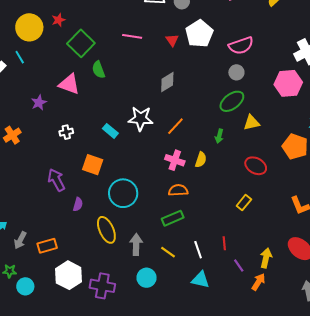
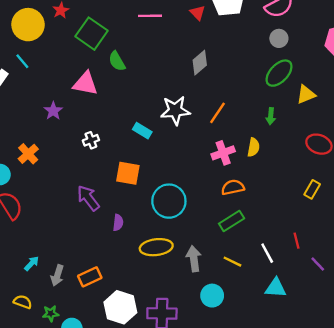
pink cross: (175, 160) -> (223, 153), turned -30
yellow ellipse: (106, 230) -> (156, 247), turned -64

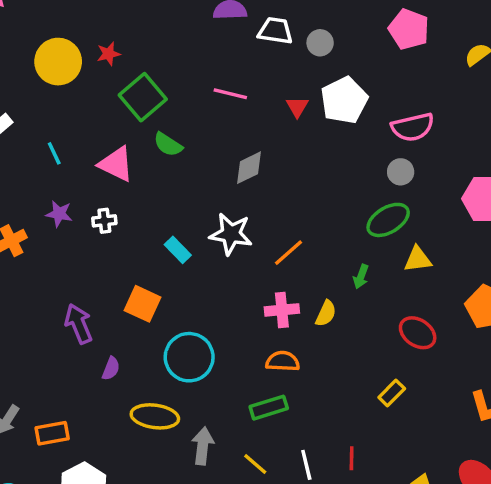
cyan line: (22, 61) -> (54, 153), moved
green semicircle: (117, 61) -> (168, 145), turned -42
gray diamond: (200, 63) -> (249, 168), moved
purple star: (53, 111) -> (59, 214), moved, turned 30
white cross: (91, 140) -> (104, 221), moved

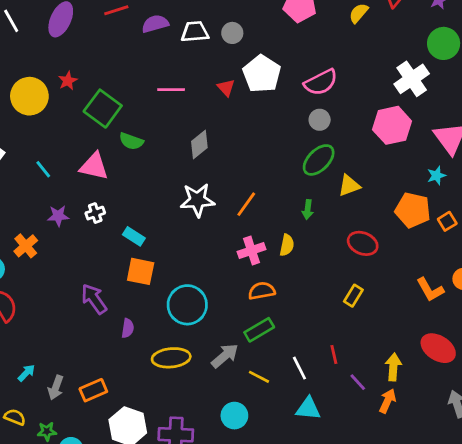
cyan rectangle: (178, 250) -> (134, 236), moved
gray arrow: (203, 446) -> (225, 356), moved, turned 56

